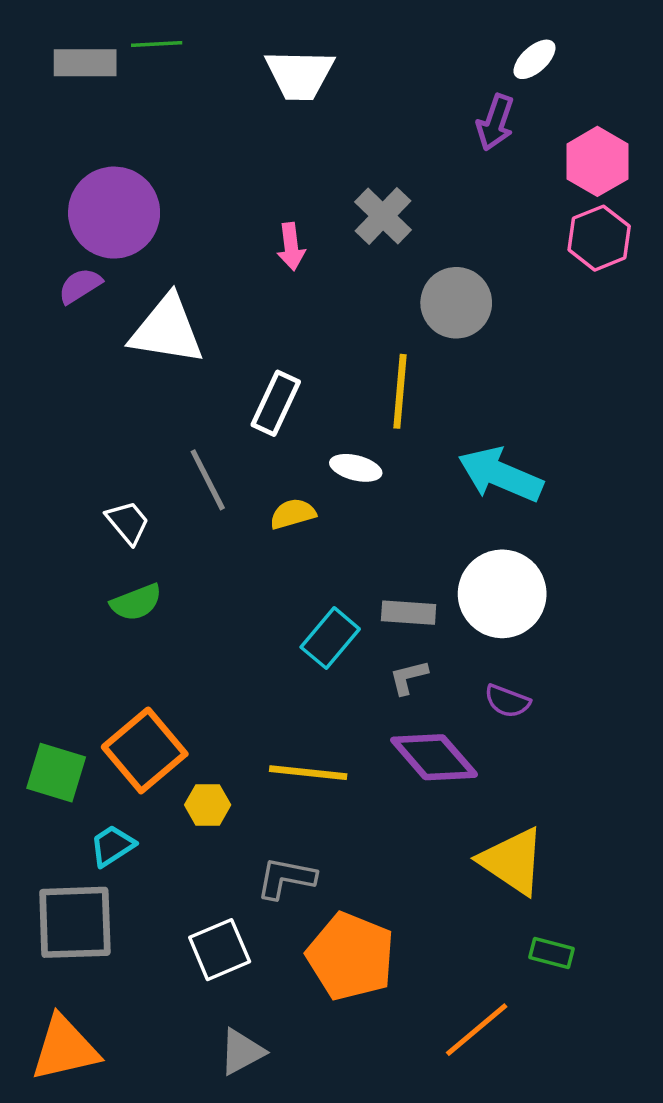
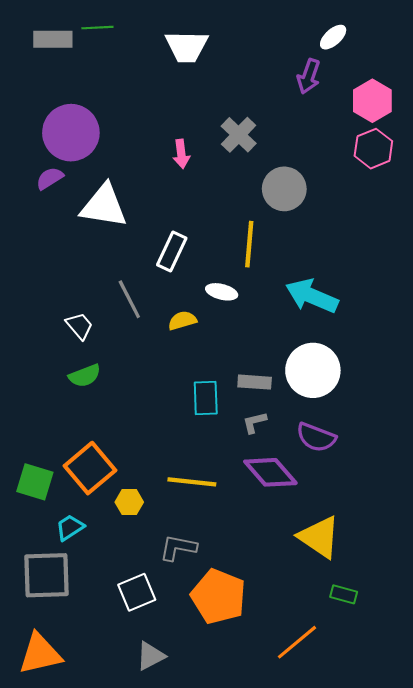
cyan rectangle: (330, 638) -> (206, 398), turned -42
purple semicircle: (507, 701) -> (316, 437), size x1.4

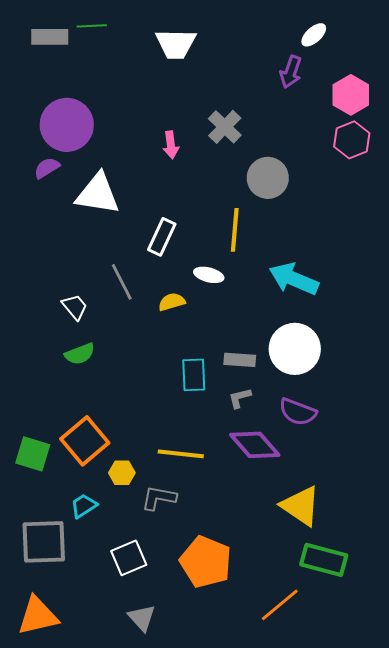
cyan trapezoid: (70, 528) -> (84, 506), moved
gray L-shape: (178, 548) -> (159, 498), moved
green rectangle: (344, 594) -> (324, 560), size x1.8
gray triangle: (151, 656) -> (142, 618), turned -44

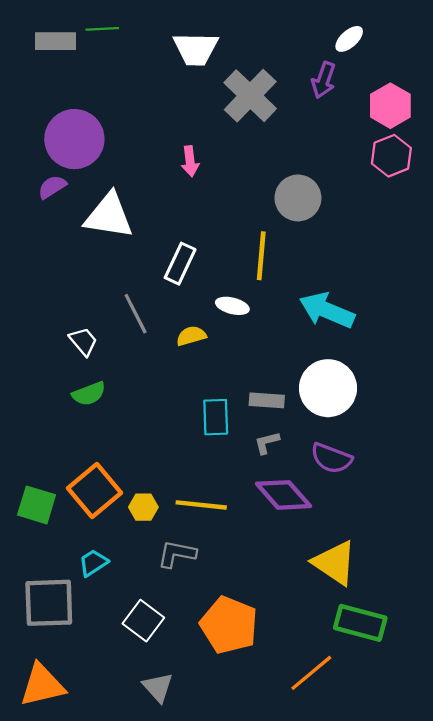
gray cross: (225, 127) -> (250, 96), moved, size x1.4
yellow hexagon: (122, 473) -> (143, 507), moved
white square: (129, 558) -> (143, 621), turned -30

